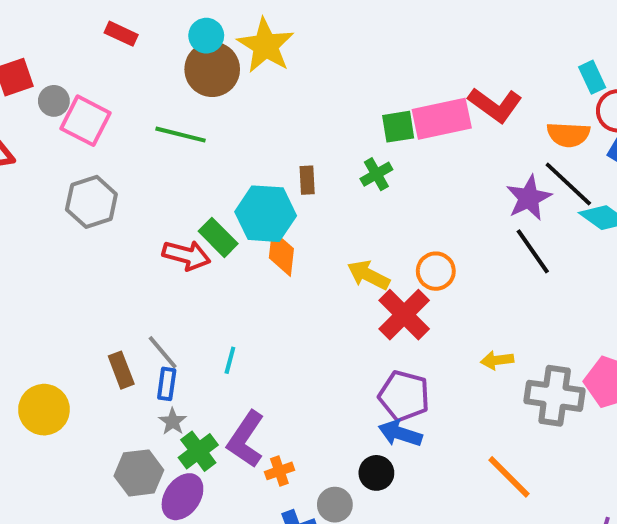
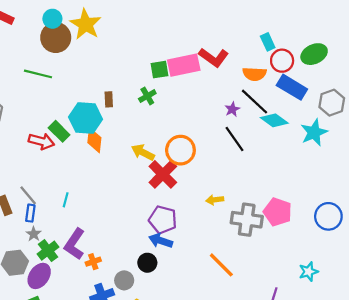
purple star: (529, 198) -> (232, 109), size x0.6
orange circle: (436, 271) -> (180, 150), size x1.4

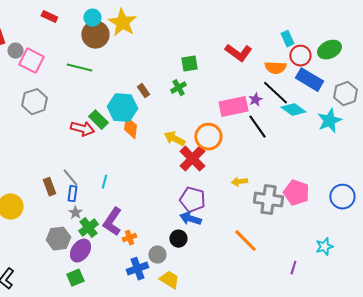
pink rectangle: (184, 65) -> (233, 107), moved
brown rectangle: (109, 99) -> (143, 91), turned -32

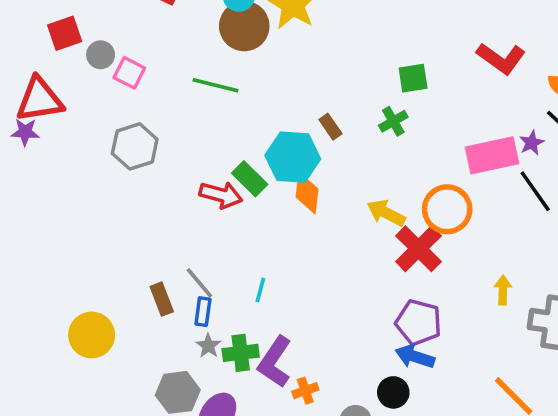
pink square: (31, 61) -> (129, 73), size x0.7
yellow arrow: (239, 182) -> (503, 290), turned 98
green cross: (88, 228) -> (241, 353), moved, turned 30

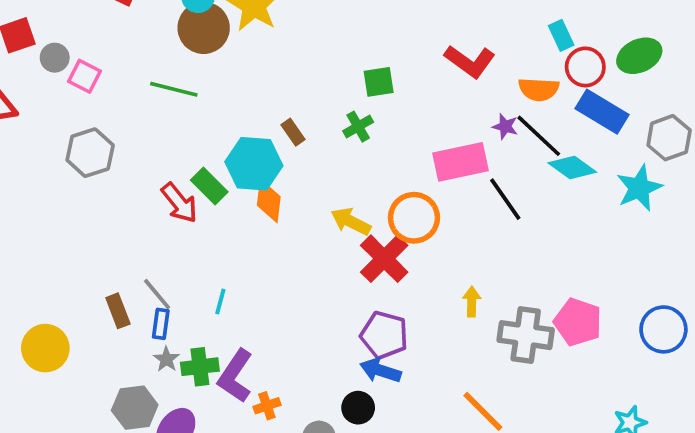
purple star: (532, 143) -> (505, 127), moved, turned -30
red arrow: (221, 195) -> (179, 203), turned 36

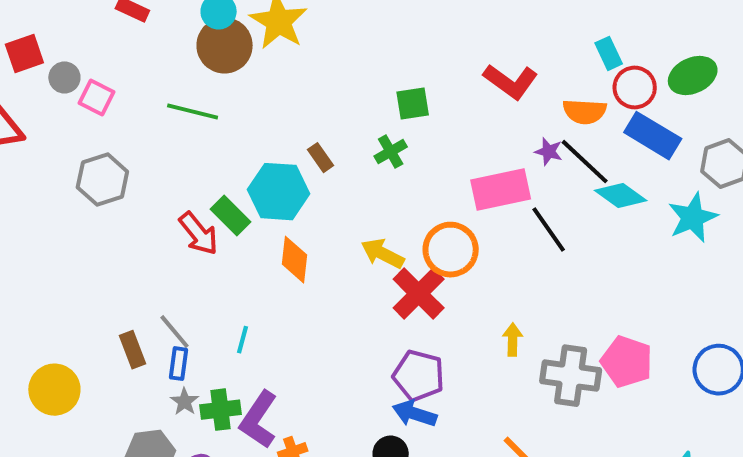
orange diamond: (269, 201) -> (295, 260), moved

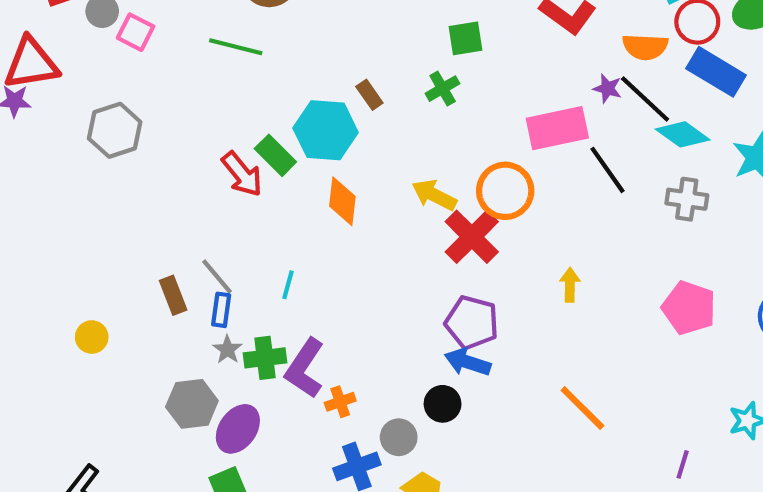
gray hexagon: (102, 180) -> (115, 130), moved
gray cross: (571, 376) -> (687, 199), moved, size x0.7
yellow circle: (54, 390) -> (92, 337), size x0.6

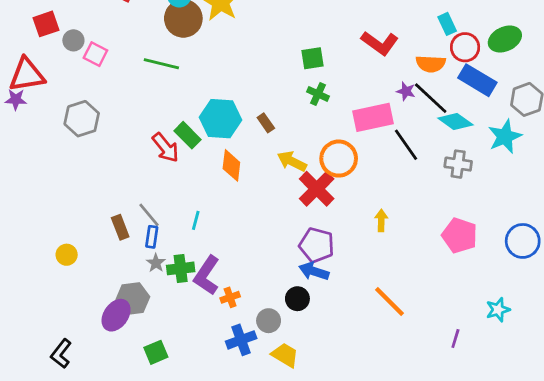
green cross: (443, 89) -> (318, 94), moved, turned -35
brown rectangle: (369, 95) -> (266, 123), moved
purple ellipse: (238, 429) -> (116, 315), moved

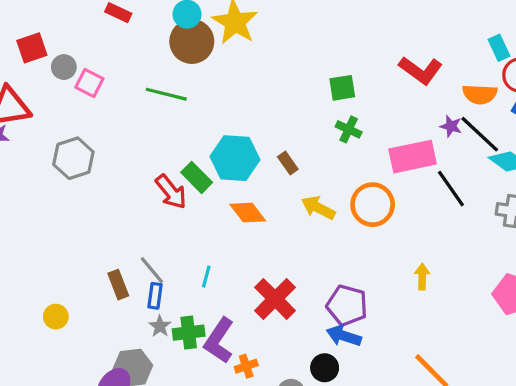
orange diamond: (231, 165) -> (248, 213), turned -44
red cross: (317, 189) -> (275, 299), moved

